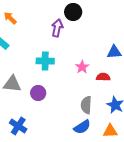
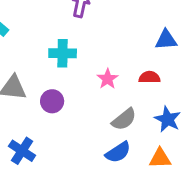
pink star: (82, 67) -> (108, 79), moved
gray semicircle: (86, 105) -> (124, 119), turned -132

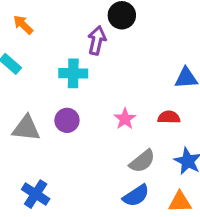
cyan cross: (63, 53) -> (73, 73), moved
purple circle: (52, 101) -> (67, 120), moved

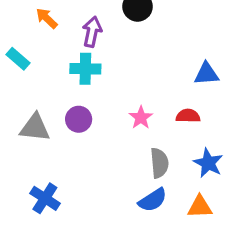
orange arrow: (23, 25) -> (47, 18), moved
purple arrow: (97, 40) -> (92, 32), moved
gray semicircle: (142, 161) -> (159, 163), turned -56

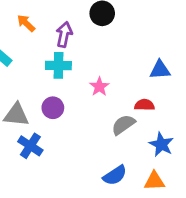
pink star: (141, 118) -> (99, 87), moved
gray semicircle: (159, 163) -> (123, 125), moved, turned -120
blue cross: (45, 198) -> (30, 146), moved

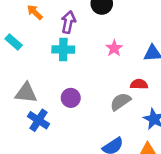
pink star: (99, 87) -> (114, 48), moved
purple circle: (53, 108) -> (71, 98), moved

